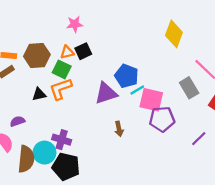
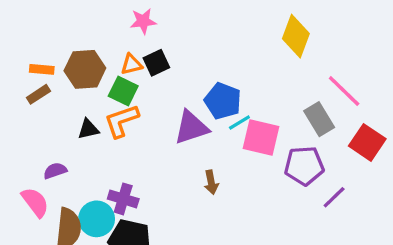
purple pentagon: (162, 119) -> (304, 166), moved

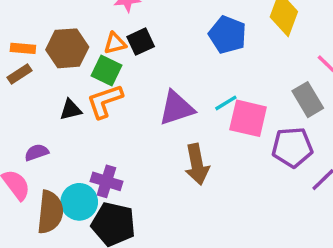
blue pentagon: (223, 101) -> (228, 35), moved
brown arrow: (211, 182) -> (197, 164), size x1.6

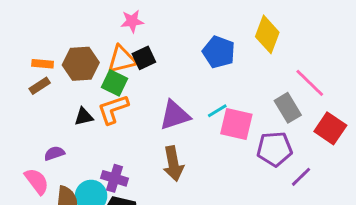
orange triangle: (115, 43) -> (122, 59), size x1.5
brown arrow: (197, 164) -> (173, 164), moved

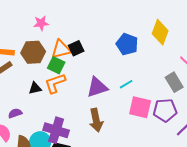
pink star: (132, 21) -> (41, 23), moved
pink square: (236, 124) -> (140, 107), moved
purple cross: (115, 178) -> (56, 130), size x1.4

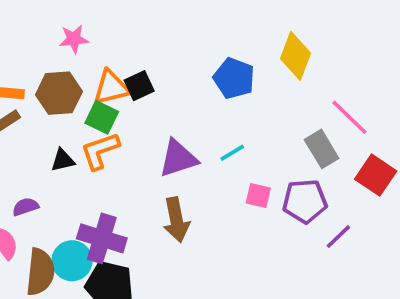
pink square: (140, 107) -> (258, 196), size x0.6

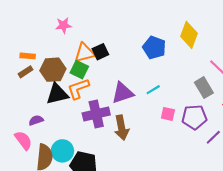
brown hexagon: (59, 93) -> (53, 70), moved
black triangle: (63, 160) -> (57, 94), size x1.6
purple cross: (102, 238) -> (96, 114), moved, turned -30

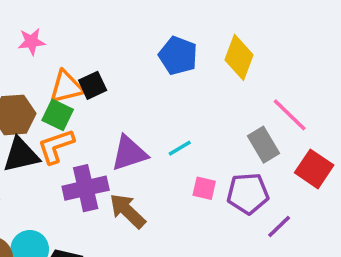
blue pentagon: (154, 47) -> (178, 56), moved
brown arrow: (122, 128) -> (127, 211), turned 145

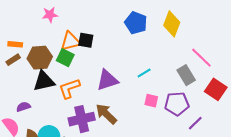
black square: (93, 85) -> (86, 40), turned 35
orange L-shape: (56, 146) -> (69, 88), moved
cyan line: (180, 148) -> (144, 73), moved
purple cross: (86, 188) -> (82, 119), moved

